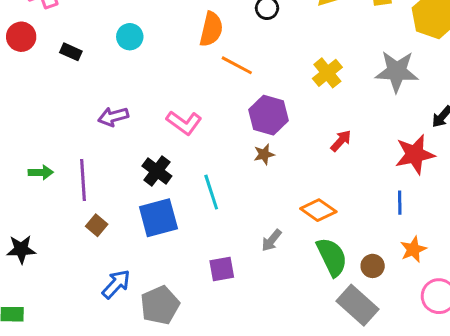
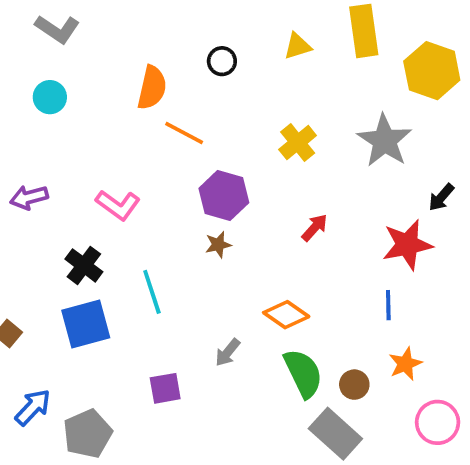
gray star: (397, 71) -> (385, 141), turned 30

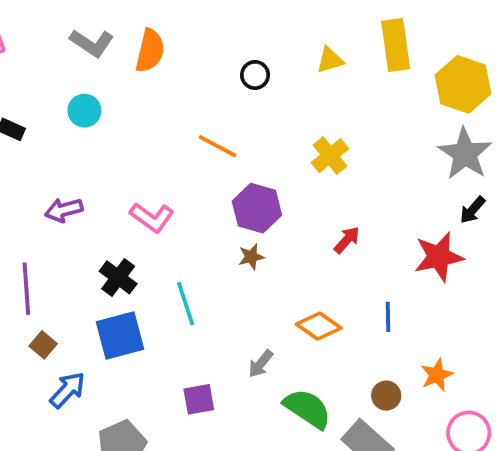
orange semicircle: (152, 88) -> (150, 51), moved
gray star: (385, 141) -> (465, 154), moved
blue line: (388, 305) -> (388, 317), moved
green semicircle: (303, 373) -> (307, 409), moved, turned -30
blue arrow: (33, 407) -> (68, 390), moved

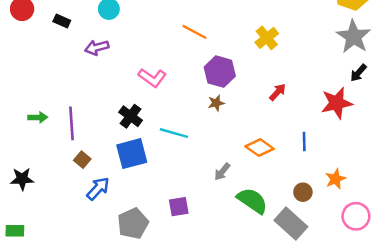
purple arrow: (64, 210) -> (97, 48), moved
cyan line: (186, 304) -> (174, 133), turned -56
purple square: (199, 399) -> (179, 207), moved

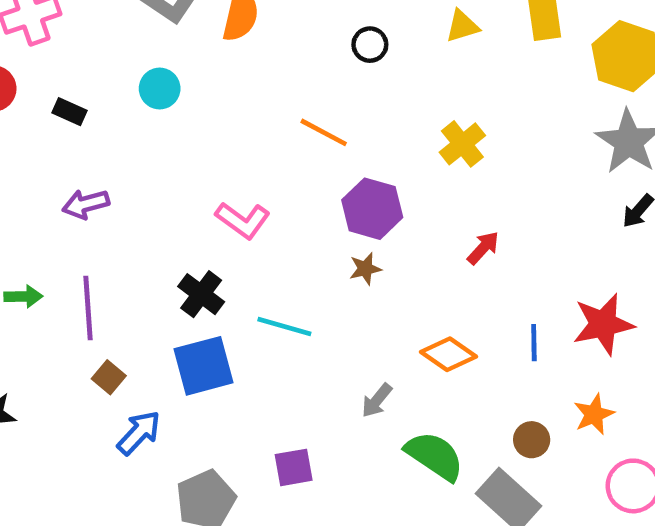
purple arrow: (97, 48) -> (86, 204), moved
red star: (337, 103) -> (603, 324), moved

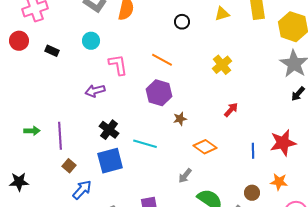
purple arrow: (86, 204) -> (95, 91), moved
purple hexagon: (372, 209) -> (159, 93), moved
pink L-shape: (243, 220) -> (118, 65), moved, turned -135
orange diamond: (448, 354) -> (205, 147), moved
orange star: (594, 414) -> (279, 182), turned 30

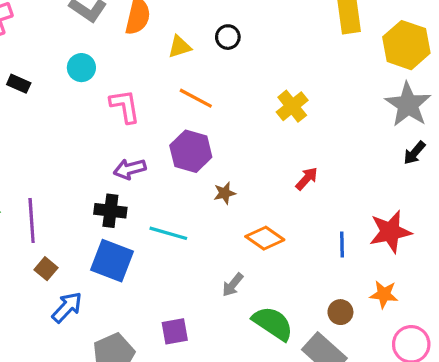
yellow triangle: (222, 14) -> (180, 47), moved
purple arrow: (95, 91) -> (130, 169), moved
black cross: (109, 130) -> (110, 211), turned -30
blue square: (110, 161) -> (112, 261), turned 36

